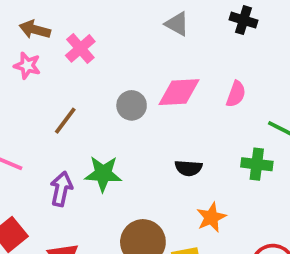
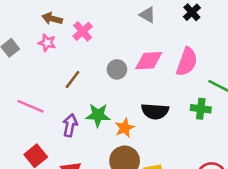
black cross: (243, 20) -> (192, 12), turned 30
pink semicircle: (236, 94) -> (187, 62), size x1.6
black semicircle: (188, 168) -> (155, 111), size x1.5
orange star: (211, 217) -> (125, 128), moved

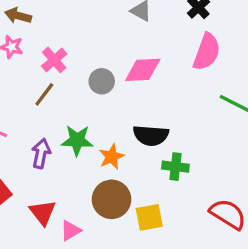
pink cross: (83, 31) -> (54, 60), moved
pink semicircle: (187, 62) -> (207, 52), moved
green cross: (201, 109) -> (175, 167), moved

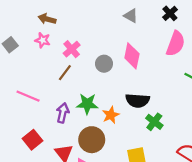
pink diamond: (143, 70) -> (132, 56), turned -75
green cross: (175, 167) -> (154, 122), turned 30
brown circle: (112, 199) -> (92, 140), moved

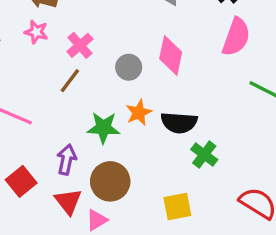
purple arrow: (63, 113) -> (67, 160), moved
orange star: (111, 115) -> (139, 113), moved

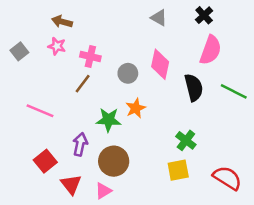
pink cross: (80, 45) -> (90, 57), turned -36
black semicircle: (179, 123) -> (194, 88), moved, turned -108
red triangle: (68, 202) -> (71, 184), moved
yellow square: (177, 207) -> (178, 170), moved

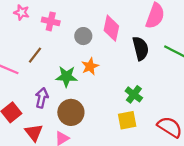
brown line: (83, 84) -> (35, 55), moved

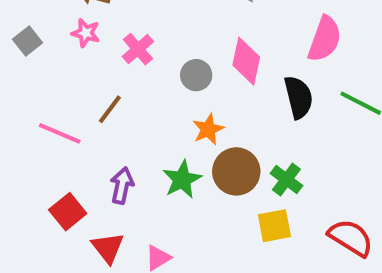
pink cross: (51, 21) -> (138, 49), turned 36
green star: (66, 76) -> (182, 179), moved, turned -30
brown circle: (71, 112) -> (236, 171), moved

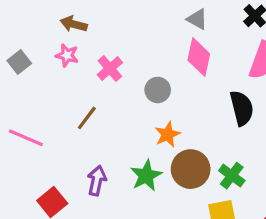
pink diamond: (246, 61) -> (199, 57), moved
pink line: (60, 133) -> (26, 138), moved

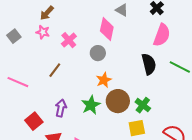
brown arrow: (74, 24) -> (47, 13), turned -63
pink diamond: (199, 57) -> (107, 29), moved

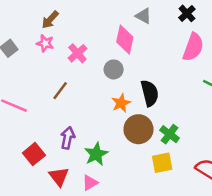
black semicircle: (149, 64) -> (150, 93), moved
green star: (91, 105) -> (96, 154), moved

